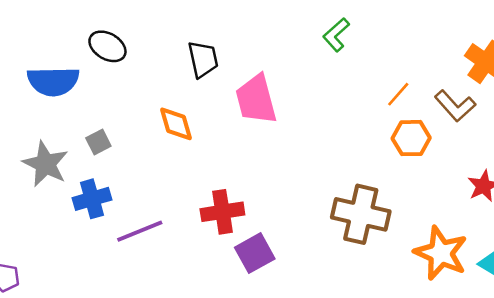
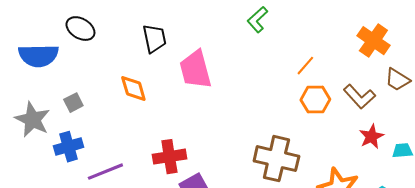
brown L-shape: (455, 106) -> (359, 97), moved

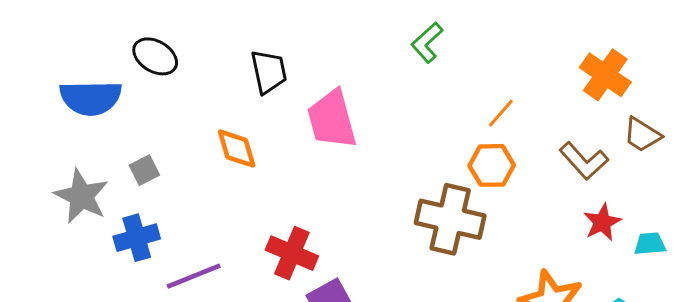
orange hexagon: (315, 100) -> (492, 165), moved
red cross: (169, 157) -> (292, 253), turned 32
brown cross: (276, 159) -> (450, 219), moved

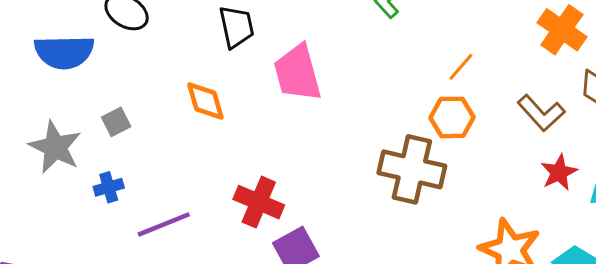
blue cross: (137, 238) -> (109, 187), size x0.7

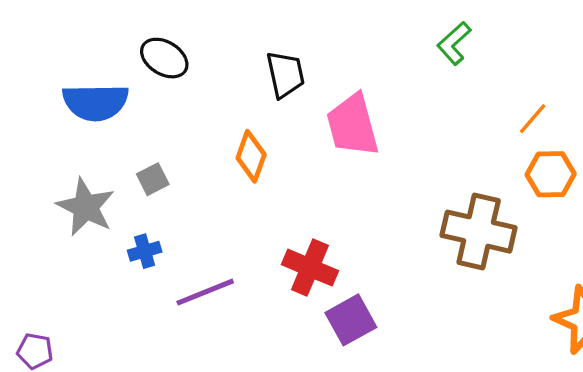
orange diamond: (205, 101) -> (251, 156), turned 36
orange hexagon: (452, 117) -> (551, 174), moved

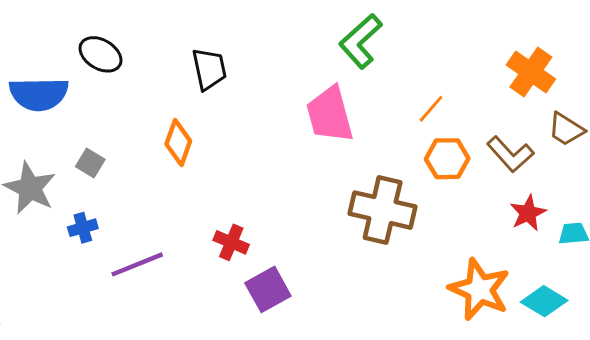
green L-shape: (454, 43) -> (361, 41), size x1.4
pink trapezoid: (353, 125) -> (330, 115), moved
gray square: (153, 179) -> (90, 163), turned -32
red cross: (310, 268) -> (231, 242), size x0.7

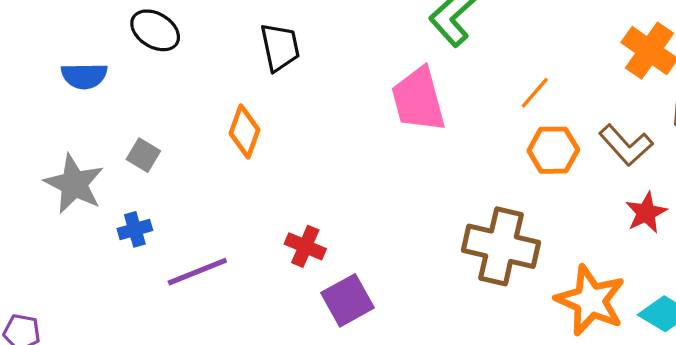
blue semicircle: (39, 94) -> (84, 76), size x0.7
brown cross: (383, 210) -> (501, 246), moved

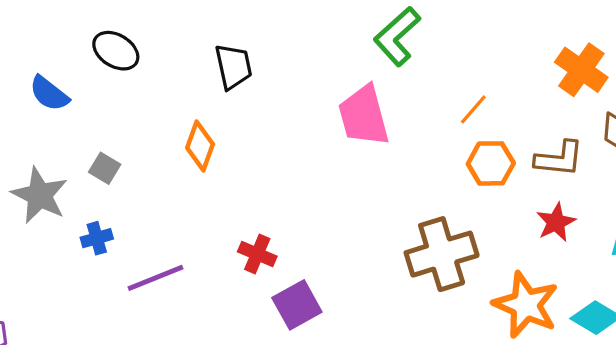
blue semicircle: (84, 76) -> (49, 94), turned 39
brown L-shape: (626, 145) -> (559, 159), turned -42
red star: (646, 213) -> (556, 222), moved
brown cross: (501, 246) -> (442, 254), turned -30

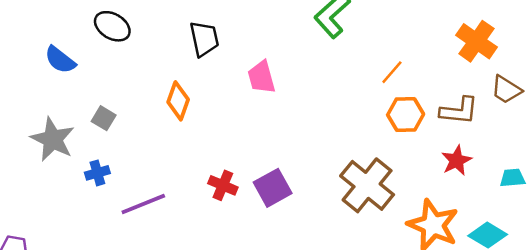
pink trapezoid: (364, 116) -> (261, 77), moved, size x0.7
brown cross: (442, 254) -> (367, 185), turned -34
purple square: (297, 305) -> (273, 188), moved

